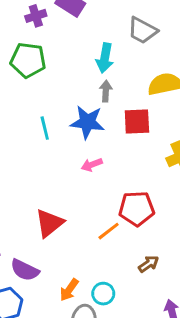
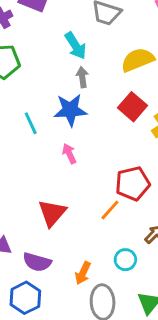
cyan arrow: (105, 58) -> (76, 46), turned -32
red square: (137, 122) -> (132, 107), moved, turned -36
pink arrow: (92, 165) -> (69, 154), moved, turned 96
cyan circle: (103, 294) -> (125, 260), moved

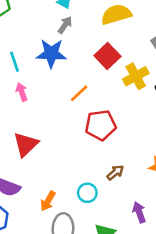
gray arrow: (82, 77) -> (65, 25), turned 36
pink arrow: (69, 154) -> (22, 92), moved
orange line: (110, 210) -> (79, 93), moved

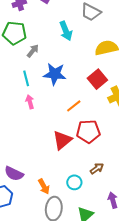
gray arrow: (65, 25) -> (33, 51), moved
red triangle: (26, 144) -> (62, 140), moved
orange arrow: (48, 201) -> (44, 186), turned -63

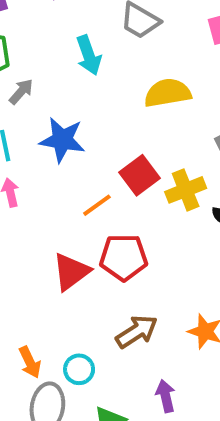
red square: (97, 79) -> (140, 175), moved
brown arrow: (97, 168) -> (137, 332), size x1.5
cyan circle: (74, 182) -> (79, 369), moved

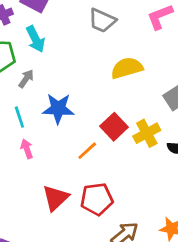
cyan arrow: (89, 55) -> (36, 39), moved
red pentagon: (124, 257) -> (97, 199), moved
red triangle: (71, 272) -> (56, 198), moved

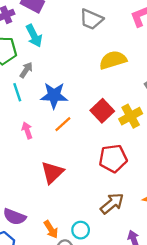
cyan line: (19, 117) -> (17, 92), moved
orange line: (87, 151) -> (63, 124), moved
red pentagon: (97, 199) -> (113, 158), moved

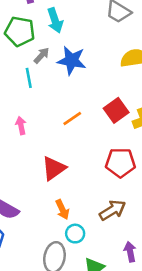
blue star: (54, 95) -> (72, 60), moved
pink arrow: (27, 130) -> (21, 125), moved
orange arrow: (51, 229) -> (62, 210), moved

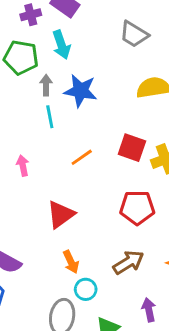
gray arrow: (42, 55) -> (46, 85), turned -42
cyan line: (29, 78) -> (50, 117), moved
red square: (116, 110) -> (132, 148), turned -35

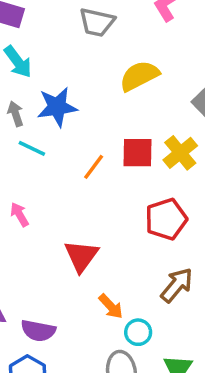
cyan line: (50, 117) -> (32, 148), turned -35
orange line: (82, 157) -> (94, 167), moved

